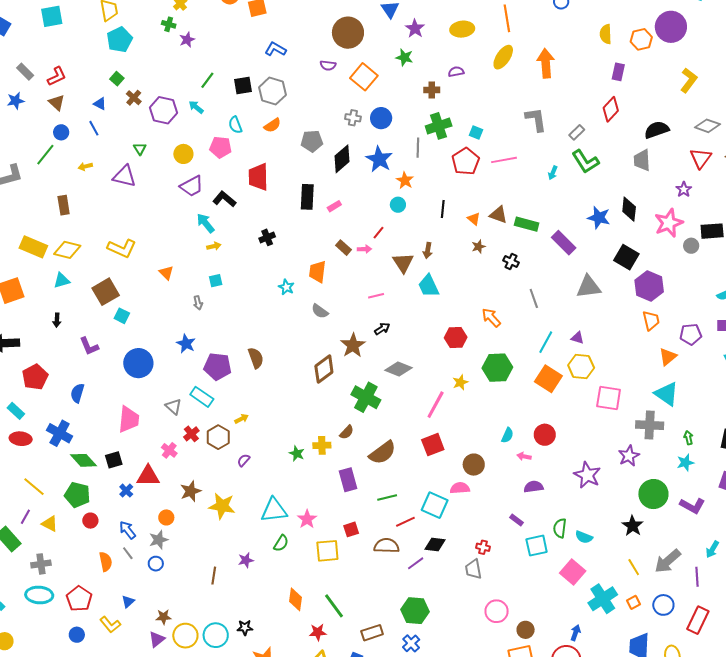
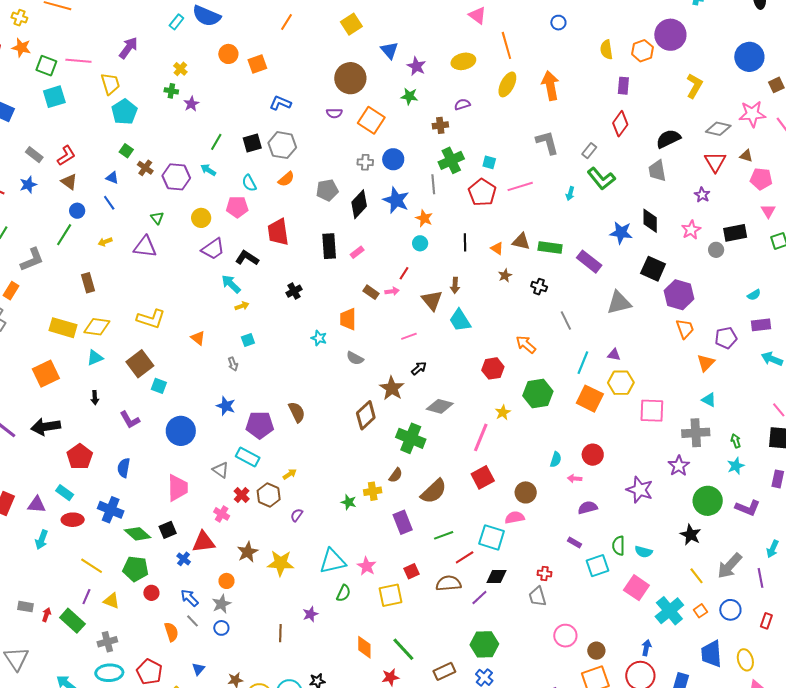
pink star: (669, 223) -> (691, 230), size x0.7
cyan triangle: (666, 394) -> (709, 400), size x0.6
red rectangle: (698, 620) -> (766, 621), size x0.6

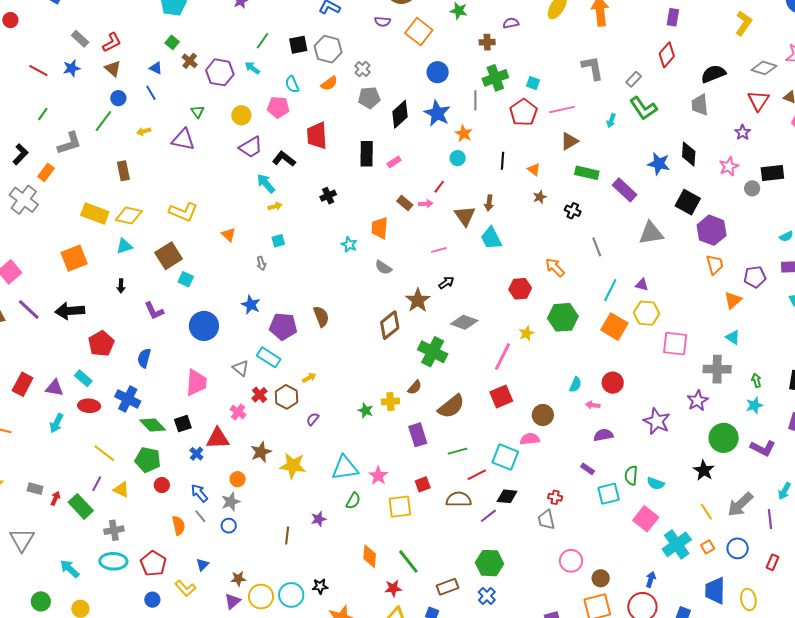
gray cross: (365, 162) -> (363, 69), moved, turned 35
brown triangle: (521, 241) -> (569, 141), moved, turned -48

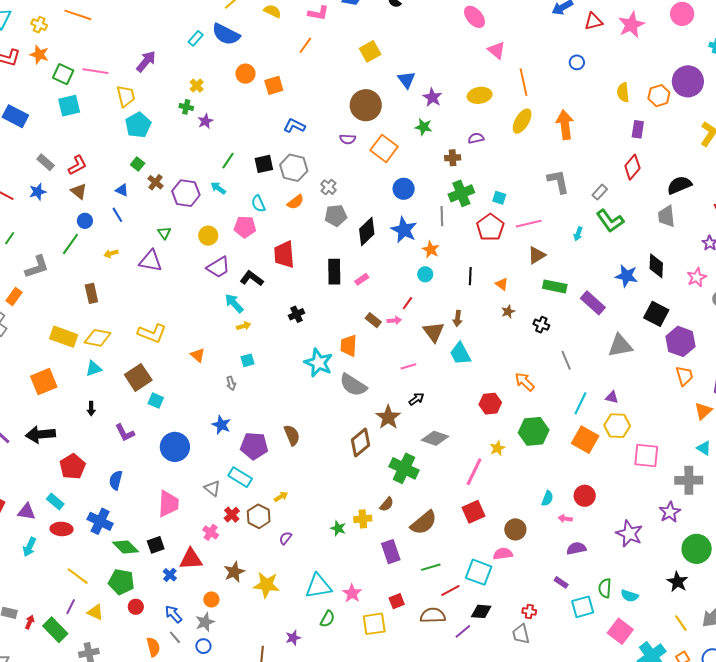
cyan star: (349, 245) -> (318, 363), size x1.8
gray semicircle: (383, 267) -> (353, 385), size x1.6

